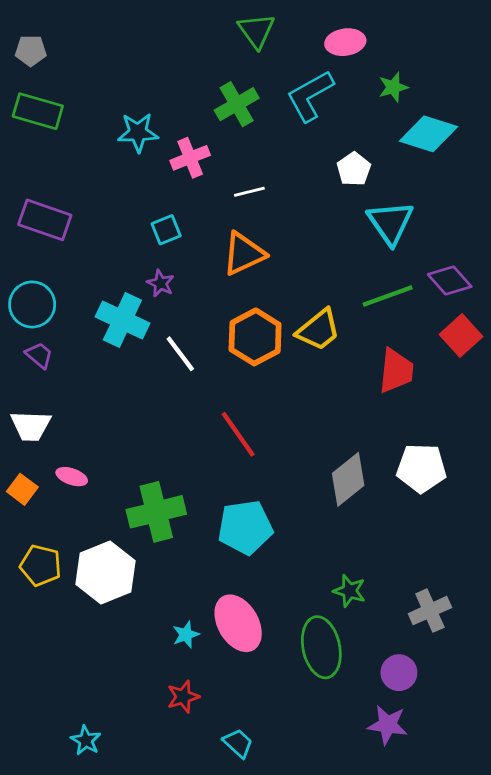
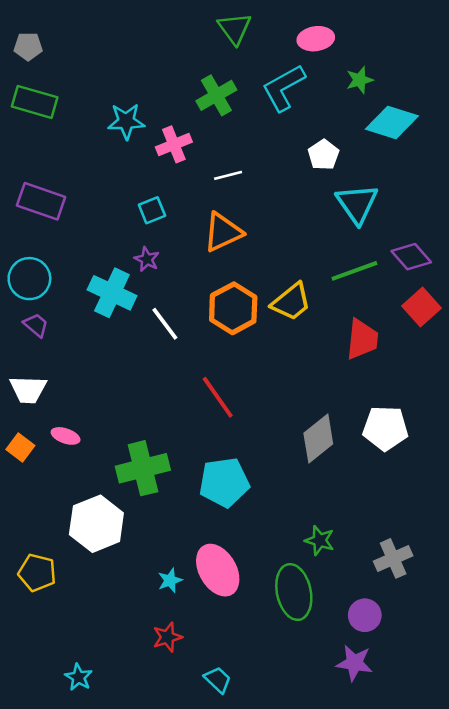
yellow pentagon: (41, 565) -> (37, 573), moved

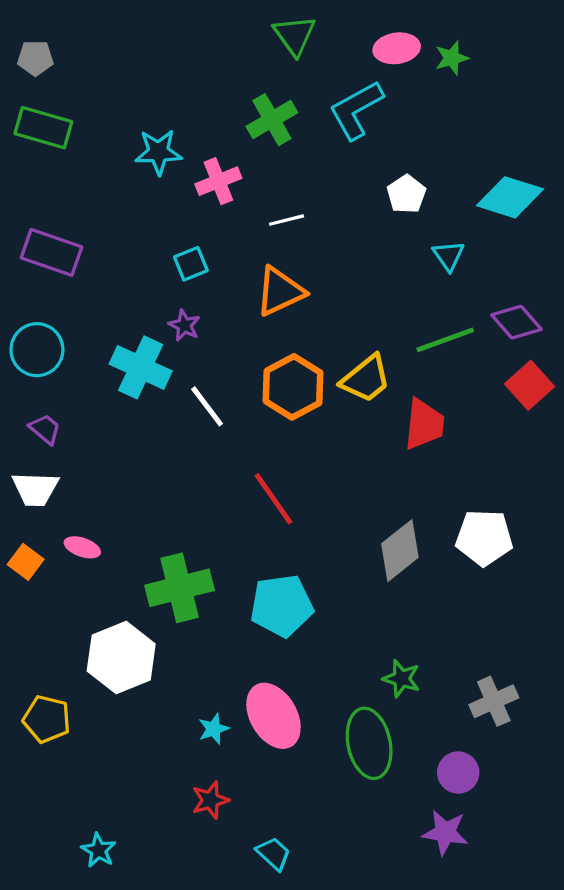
green star: (360, 80) -> (452, 58), moved
cyan diamond: (392, 123) -> (510, 197), moved
cyan triangle: (357, 204) -> (448, 256), size x0.6
purple trapezoid: (36, 325) -> (45, 429), moved
red trapezoid: (362, 339) -> (424, 424), moved

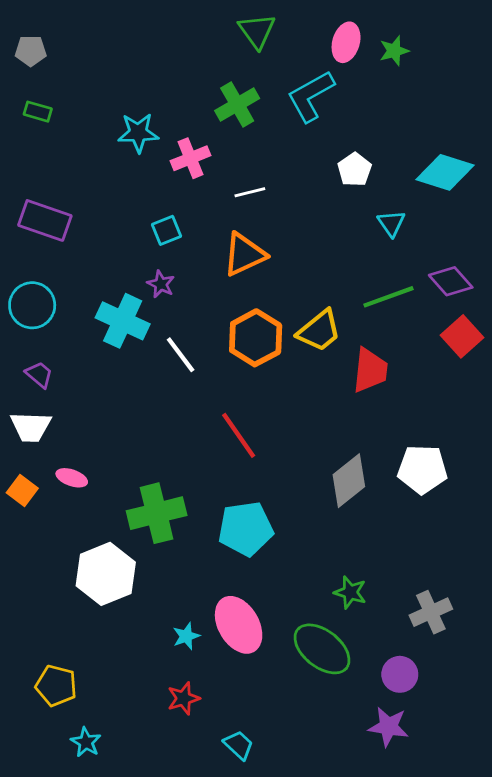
pink ellipse: (397, 48) -> (346, 42), turned -66
green rectangle: (43, 128) -> (38, 112), size x0.6
yellow pentagon: (47, 719) -> (56, 686), moved
green ellipse: (369, 743) -> (322, 649), turned -40

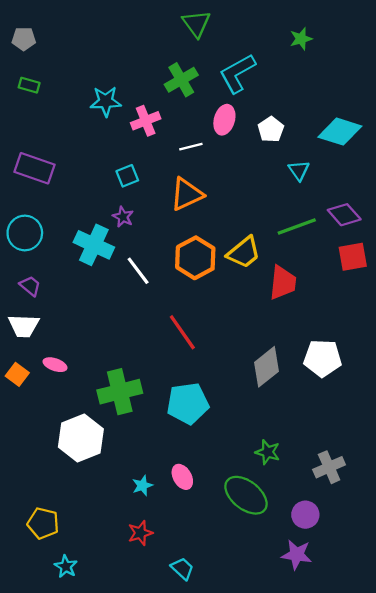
pink ellipse: (346, 42) -> (224, 120), moved
red square: (462, 336) -> (353, 257), turned 32
pink ellipse: (239, 625) -> (182, 477), size x0.6

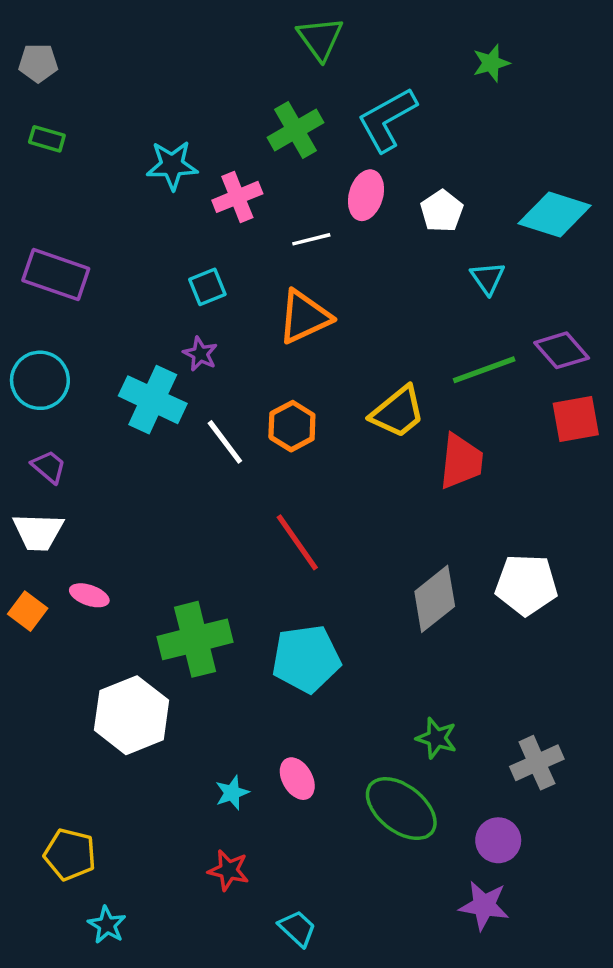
orange hexagon: (195, 258) -> (292, 426), moved, size x0.7
red star: (140, 533) -> (229, 870), turned 30

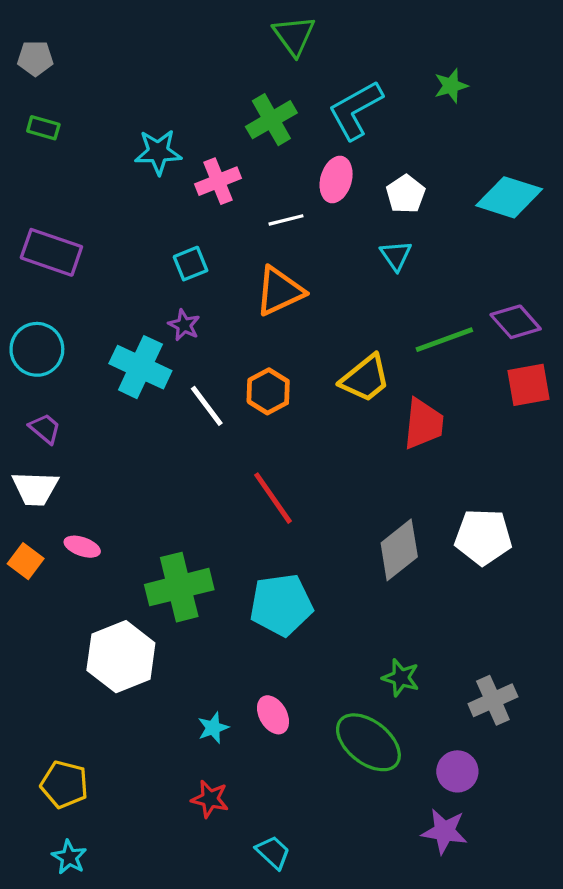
green star: (491, 63) -> (451, 86), moved
cyan triangle: (488, 278) -> (396, 256), moved
cyan star: (107, 925) -> (69, 857), moved

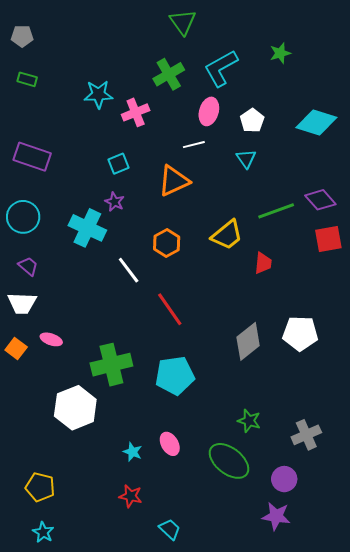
white line: (286, 220) -> (194, 145), moved
white line: (207, 406) -> (129, 270), moved
red trapezoid: (423, 424) -> (263, 263), size x0.7
cyan star: (213, 728) -> (133, 452), turned -30

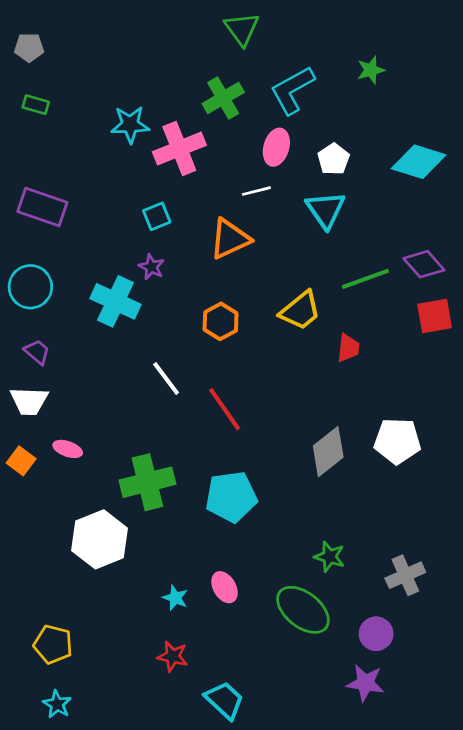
pink cross: (136, 112) -> (179, 149), size x1.4
cyan triangle: (246, 159) -> (326, 210), size x1.5
white line: (129, 270) -> (166, 378), moved
cyan trapezoid: (170, 529) -> (225, 700), size x1.4

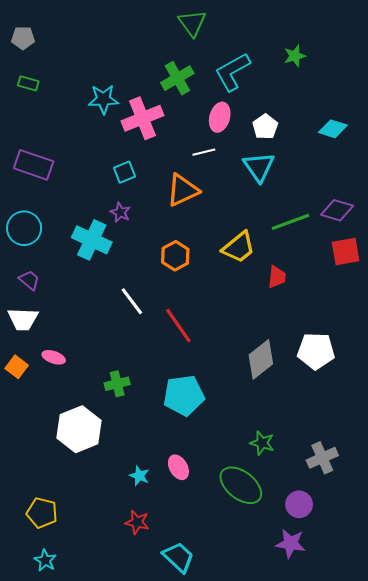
cyan diamond: (419, 162) -> (333, 129), size x0.7
purple diamond: (424, 264) -> (337, 210), turned -32
green cross: (147, 482) -> (117, 384), size x0.6

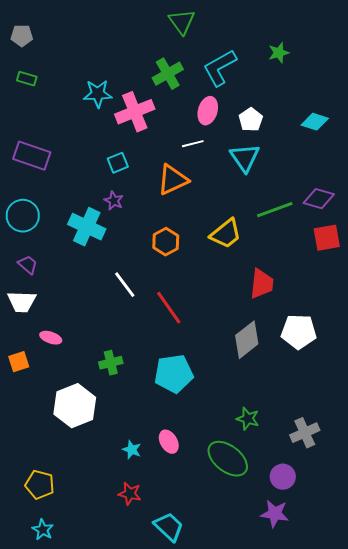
red trapezoid: (277, 277) -> (262, 284), moved, size x1.4
orange square: (17, 367) -> (19, 362), moved, turned 35

